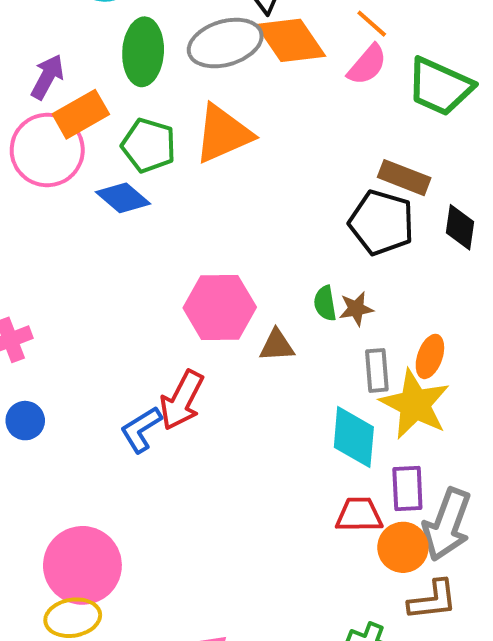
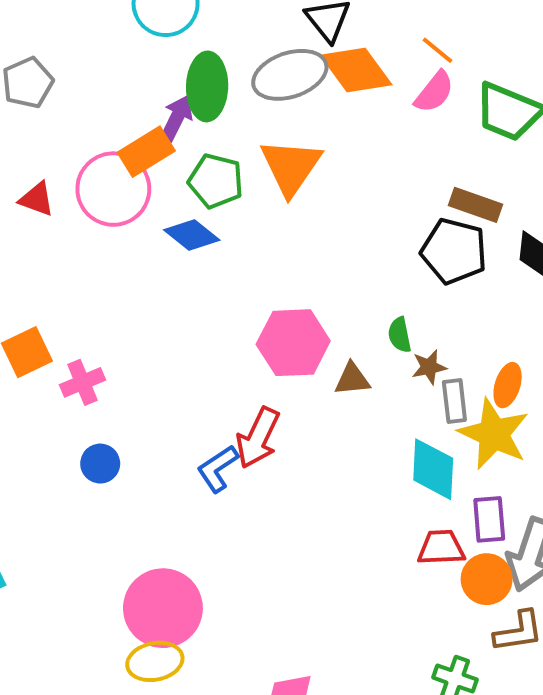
purple arrow: (47, 77) -> (177, 118), moved
orange triangle: (223, 134) -> (291, 167), turned -30
brown star: (356, 309) -> (429, 367), moved

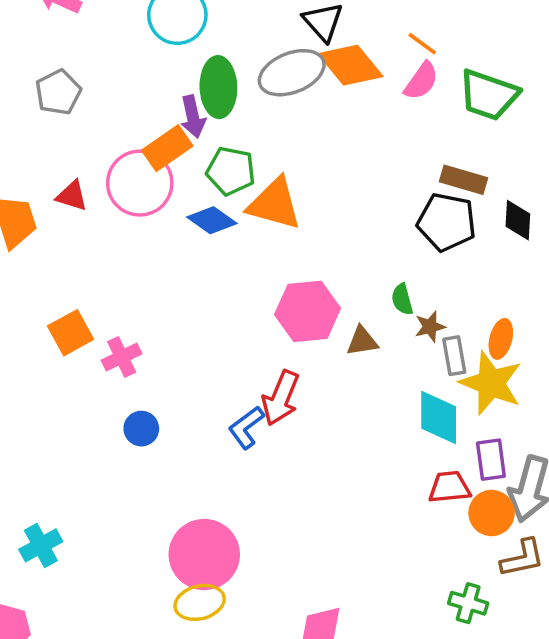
purple arrow: (177, 118) -> (193, 117), turned 144
orange triangle: (291, 167) -> (274, 204), moved, turned -46

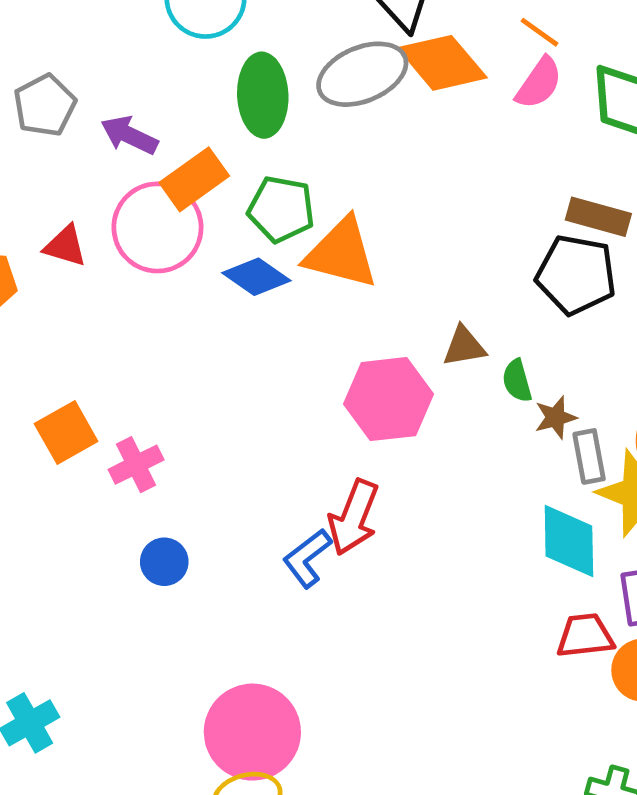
purple arrow: (193, 117) -> (129, 135), moved, turned 129
brown triangle: (362, 341) -> (464, 346), moved

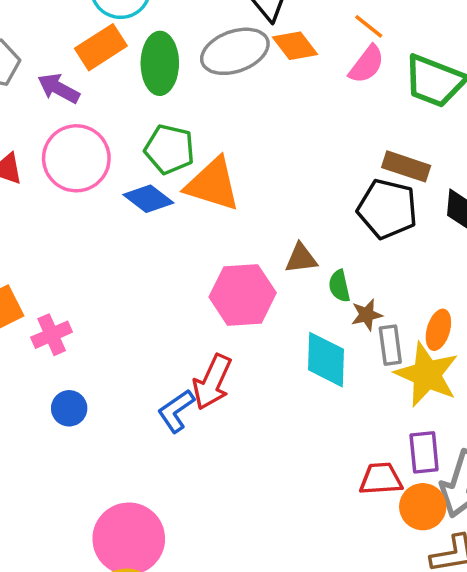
orange diamond: (442, 63) -> (295, 46), size x0.7
orange rectangle: (194, 179) -> (101, 47), moved
cyan diamond: (569, 541) -> (326, 360), moved

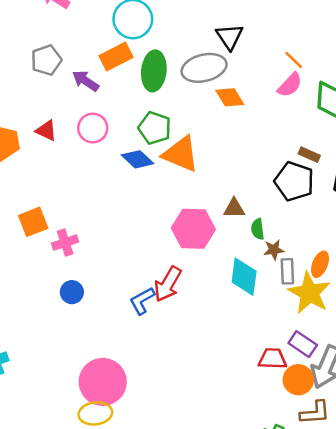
orange diamond: (295, 46) -> (230, 97), moved
pink circle: (76, 158) -> (93, 128), size x0.7
brown rectangle: (406, 166) -> (309, 155), size x0.7
purple rectangle: (424, 452) -> (303, 344), turned -56

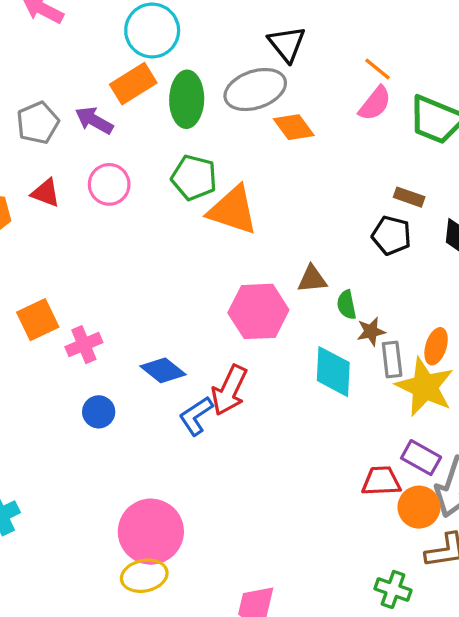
gray pentagon: (46, 60) -> (38, 123), moved
blue diamond: (138, 159) -> (163, 370), moved
black pentagon: (294, 181) -> (391, 235), size x0.7

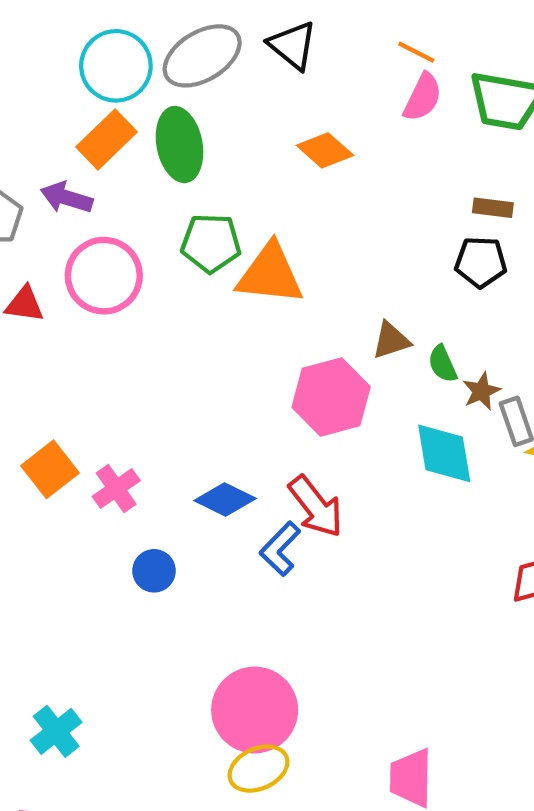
gray ellipse: (255, 90) -> (202, 56), moved
pink circle: (109, 184) -> (104, 276), size x1.4
red arrow: (229, 390) -> (316, 506), turned -51

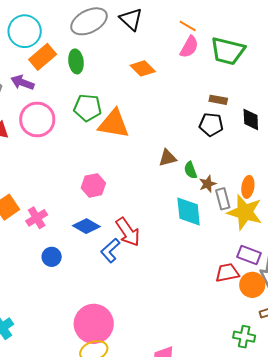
cyan circle: (116, 66) -> (25, 31), moved
green ellipse: (180, 145) -> (76, 61), size x0.7
pink hexagon: (331, 397) -> (93, 185), moved, size x0.7

